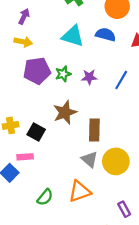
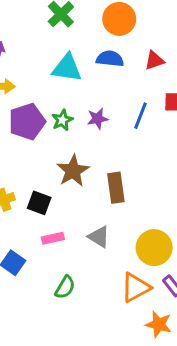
pink rectangle: (25, 157) -> (53, 238), moved
gray triangle: (90, 159) -> (99, 237), moved
yellow circle: (116, 161) -> (154, 248), moved
orange triangle: (80, 191) -> (136, 287), moved

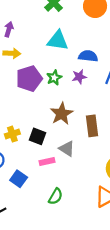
blue semicircle: (110, 59) -> (88, 56), moved
gray triangle: (99, 237) -> (67, 149), moved

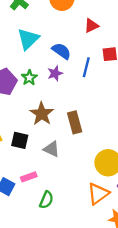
cyan triangle: (58, 41) -> (28, 39), turned -45
blue semicircle: (88, 56) -> (61, 51), turned 36
pink rectangle: (47, 161) -> (29, 177), moved

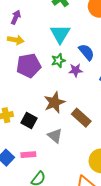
cyan triangle: (28, 39) -> (60, 34), turned -30
green star: (29, 78) -> (58, 61), moved
brown rectangle: (75, 122) -> (81, 118), turned -48

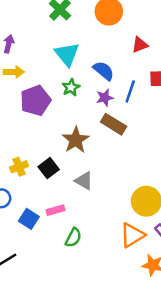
purple star: (76, 70) -> (105, 98), moved
brown rectangle: (81, 118) -> (114, 124), moved
black square: (29, 121) -> (49, 168), turned 35

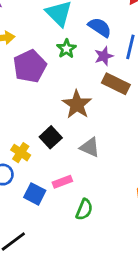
yellow cross: (19, 167) -> (21, 153), moved, turned -30

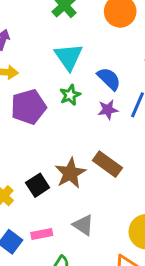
brown rectangle: (116, 84) -> (107, 164), moved
brown star: (77, 104) -> (70, 173), moved
gray triangle: (90, 147) -> (83, 225), moved

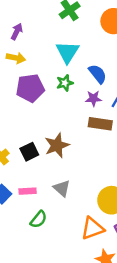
brown rectangle: (107, 164) -> (100, 124), moved, turned -35

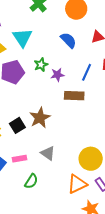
cyan triangle: (67, 52) -> (22, 38), moved
blue semicircle: (98, 74) -> (68, 40), moved
purple star: (94, 98) -> (57, 75), moved

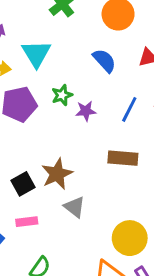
brown rectangle: (74, 96) -> (123, 158), moved
gray triangle: (48, 153) -> (75, 207), moved
pink rectangle: (19, 159) -> (27, 222), moved

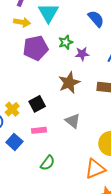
brown star: (57, 174) -> (69, 83), moved

